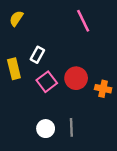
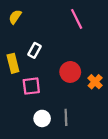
pink square: (47, 82) -> (31, 86), moved, turned 30
orange cross: (103, 89) -> (95, 82), turned 32

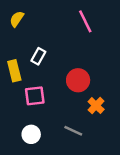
orange cross: (95, 82) -> (96, 106), moved
gray line: (66, 117) -> (73, 131), turned -63
white circle: (42, 118) -> (31, 134), moved

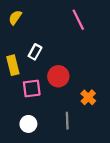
red circle: (78, 80) -> (58, 76), moved
gray line: (73, 131) -> (67, 121), turned 63

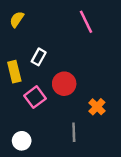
pink square: (32, 88) -> (35, 97), turned -30
white circle: (28, 124) -> (22, 141), moved

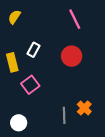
red circle: (64, 84) -> (72, 56), moved
orange cross: (97, 107) -> (84, 108), moved

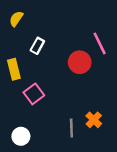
pink line: (75, 19) -> (100, 43), moved
white rectangle: (33, 50) -> (37, 46), moved

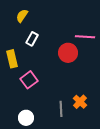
yellow semicircle: (16, 19) -> (22, 16), moved
pink line: (100, 43) -> (85, 37), turned -60
white circle: (21, 136) -> (26, 118), moved

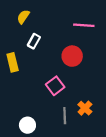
pink line: (85, 37) -> (84, 25), moved
pink square: (29, 80) -> (55, 86), moved

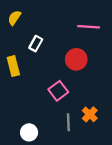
yellow semicircle: (23, 17) -> (14, 18), moved

